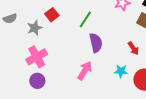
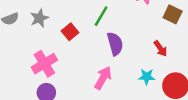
red square: (52, 15) -> (70, 32), moved
gray star: (35, 28) -> (39, 18), moved

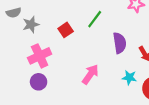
gray star: (39, 18) -> (31, 25), moved
purple semicircle: (115, 44) -> (120, 43), moved

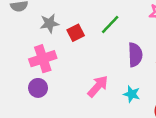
gray star: (31, 25) -> (49, 23), moved
cyan star: (129, 78) -> (132, 94), moved

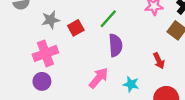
purple semicircle: (135, 55) -> (115, 45), moved

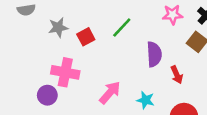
purple semicircle: (115, 45) -> (154, 54), moved
pink cross: (45, 53) -> (65, 72), moved, turned 30

